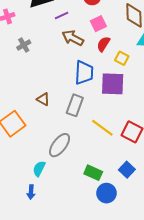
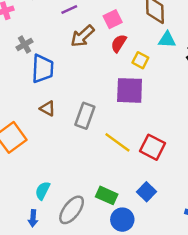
brown arrow: (73, 38) -> (82, 36), turned -70
blue trapezoid: (84, 73) -> (43, 69), moved
gray ellipse: (60, 145) -> (72, 210), moved

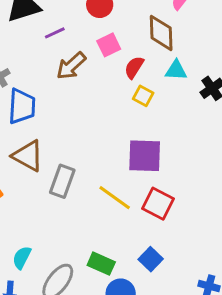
red semicircle: (119, 43) -> (134, 67), moved
purple square: (130, 90) -> (145, 156), moved
brown triangle: (47, 109) -> (28, 156), size x1.6
gray rectangle: (85, 116) -> (62, 181), moved

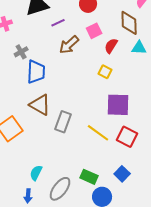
yellow square: (143, 96) -> (105, 72), moved

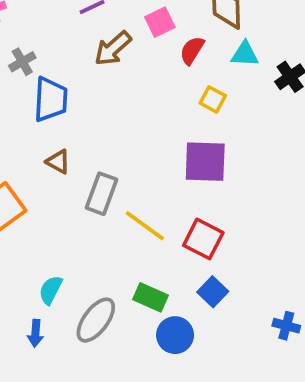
yellow square: (105, 72) -> (213, 99), moved
brown triangle: (40, 105) -> (58, 162), size x0.6
yellow line: (98, 133) -> (145, 226), moved
red square: (127, 137) -> (203, 239), moved

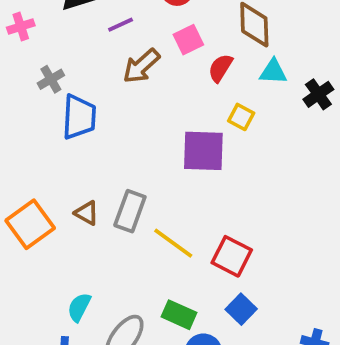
brown triangle: (58, 162) -> (87, 213), moved
purple square: (205, 162) -> (203, 151), moved

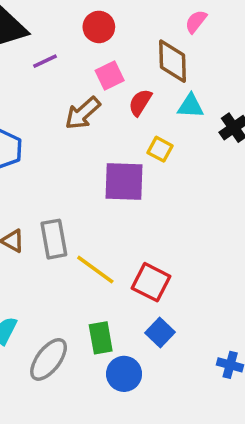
brown arrow: (141, 66) -> (83, 113), moved
gray rectangle: (130, 211) -> (54, 239), turned -30
green rectangle: (179, 315) -> (101, 338), turned 56

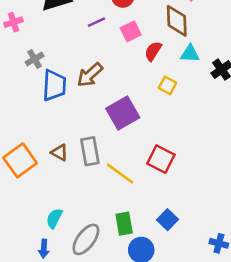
purple line: (45, 61) -> (96, 22), moved
brown arrow: (83, 113) -> (90, 75), moved
purple square: (124, 182) -> (123, 113), moved, turned -32
red square: (151, 282) -> (161, 159), moved

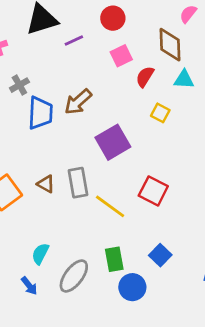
purple line: (96, 22) -> (74, 40), moved
blue arrow: (44, 249) -> (29, 286), turned -42

